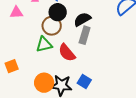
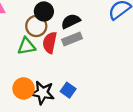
gray rectangle: (85, 35) -> (72, 39), turned 48
red semicircle: (67, 53) -> (50, 43), moved, turned 48

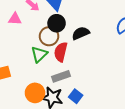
gray rectangle: (72, 39) -> (61, 76), moved
green triangle: (26, 46) -> (39, 54), turned -36

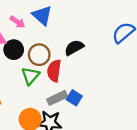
black circle: (57, 23) -> (14, 50), moved
blue square: (76, 96) -> (74, 98), moved

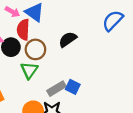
pink arrow: (17, 22) -> (12, 12), moved
red semicircle: (54, 71) -> (23, 30), moved

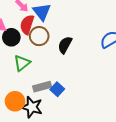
black semicircle: (68, 39) -> (65, 45), turned -42
brown circle: (35, 49) -> (39, 36), moved

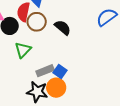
black semicircle: (65, 45) -> (63, 28), turned 108
orange circle: (15, 101) -> (56, 88), moved

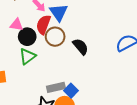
green triangle: (23, 50) -> (27, 56), moved

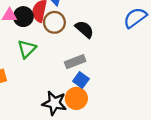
black circle: (27, 37) -> (23, 17), moved
gray rectangle: (56, 87) -> (75, 62), moved

